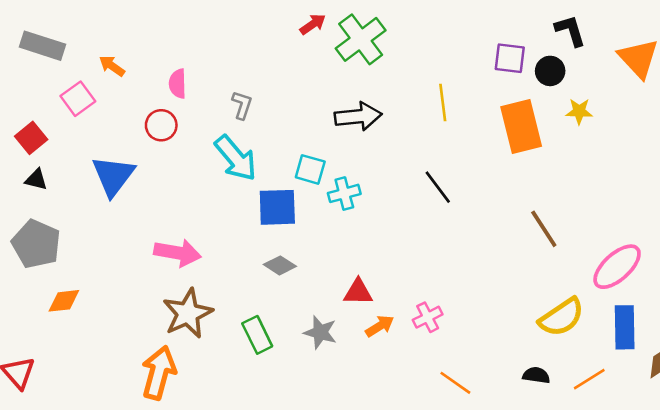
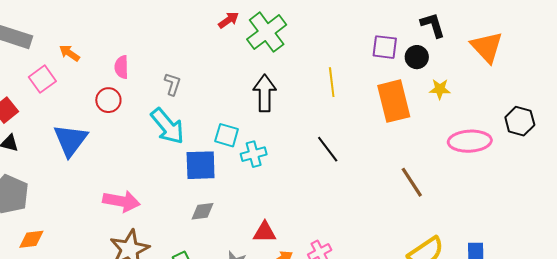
black arrow: (358, 116) -> (265, 93), turned -84
gray diamond: (280, 265) -> (203, 211), turned -40
pink ellipse: (617, 267) -> (470, 141), moved, turned 39

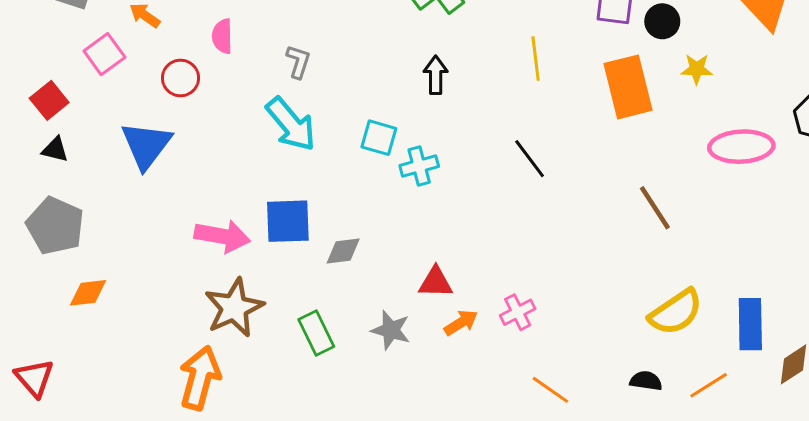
black arrow: (265, 93) -> (436, 75), size x0.7
red circle: (108, 100) -> (180, 78), moved
blue square: (201, 165) -> (288, 221), moved

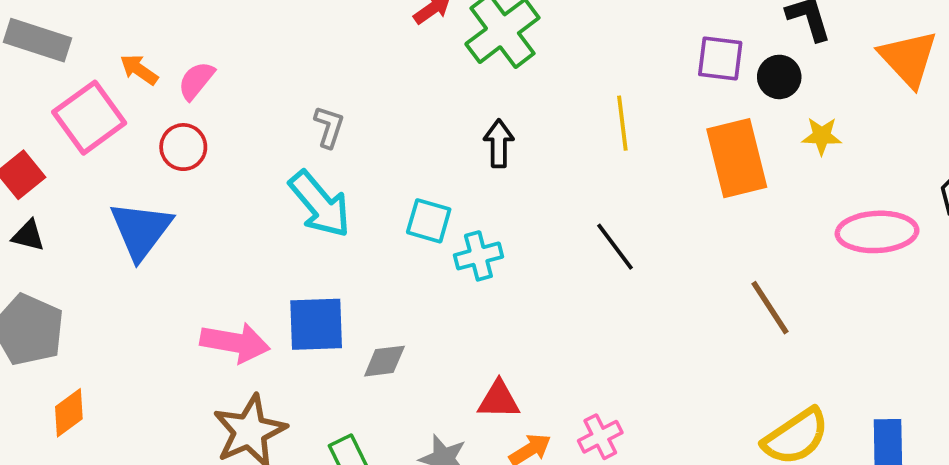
pink semicircle: (222, 36) -> (196, 81), moved, turned 40
pink square: (104, 54) -> (89, 118), size x1.4
orange diamond: (88, 293) -> (69, 413), turned -30

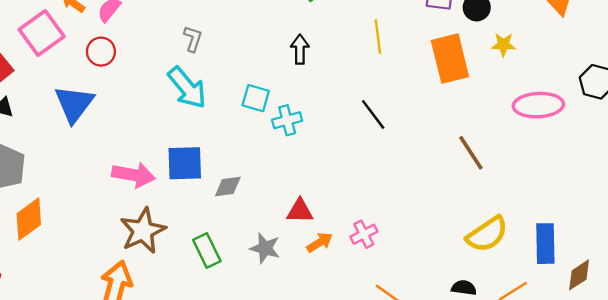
orange diamond: (69, 413) -> (29, 219), size x1.4

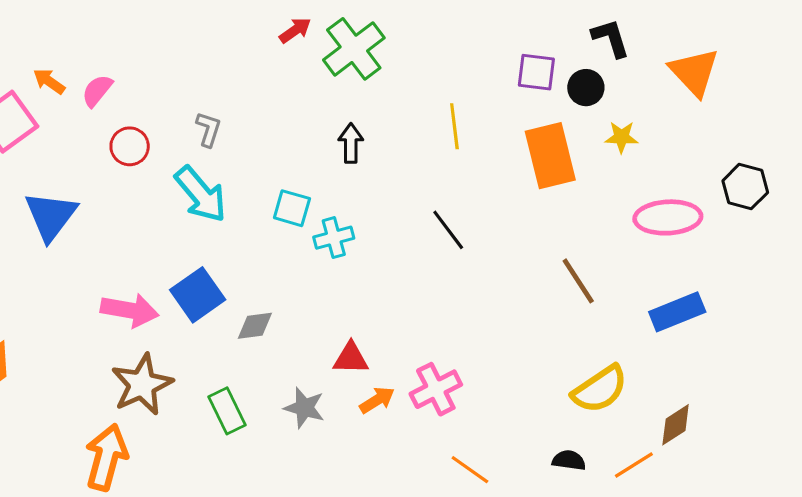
red circle: (101, 52) -> (130, 146), moved
blue square: (185, 163) -> (198, 295), turned -33
pink cross: (364, 234) -> (436, 389), size x1.4
blue rectangle: (545, 244) -> (677, 312), moved, turned 69
brown diamond: (579, 275) -> (676, 425), moved

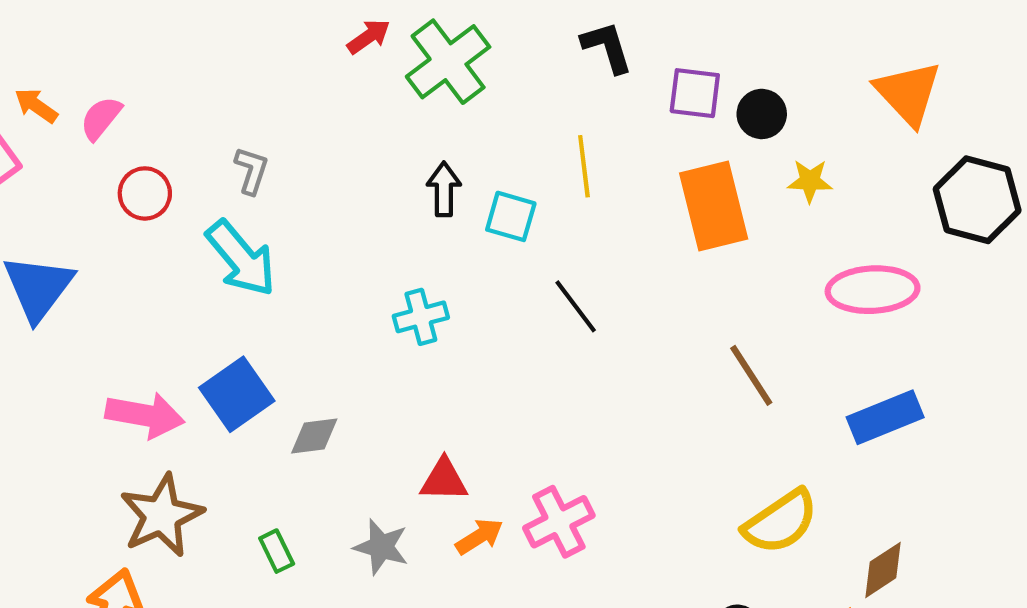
black L-shape: (611, 38) -> (607, 47), moved
black hexagon: (745, 187) -> (977, 200), moved, size x1.4
cyan square: (292, 208) -> (511, 216), moved
green rectangle: (227, 411) -> (277, 551), size x0.7

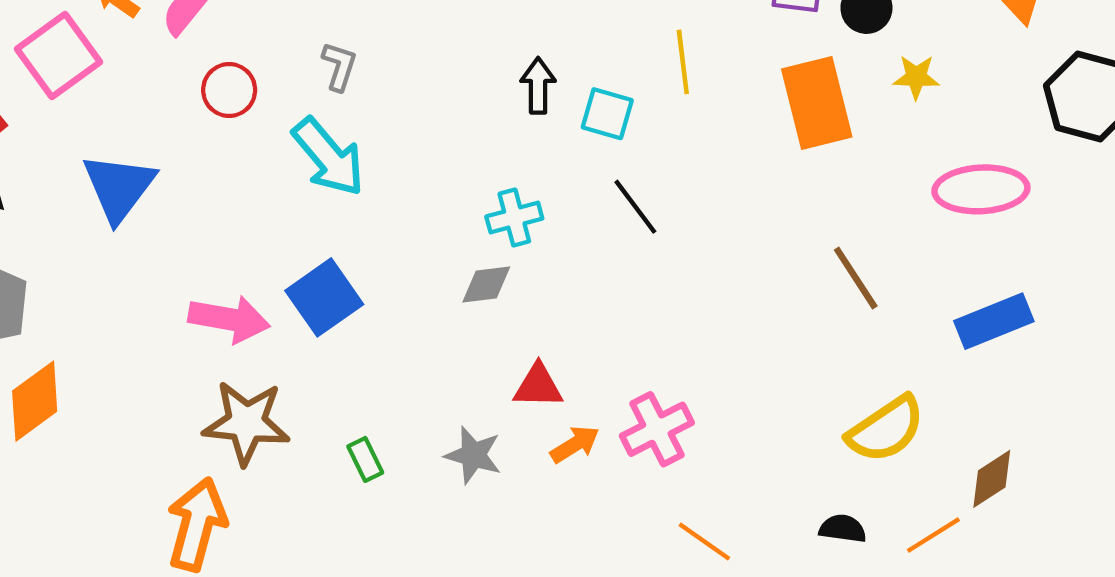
black line: (576, 306) -> (635, 207), moved
gray diamond: (314, 436) -> (486, 284), moved
brown star: (162, 516) -> (246, 423), turned 30

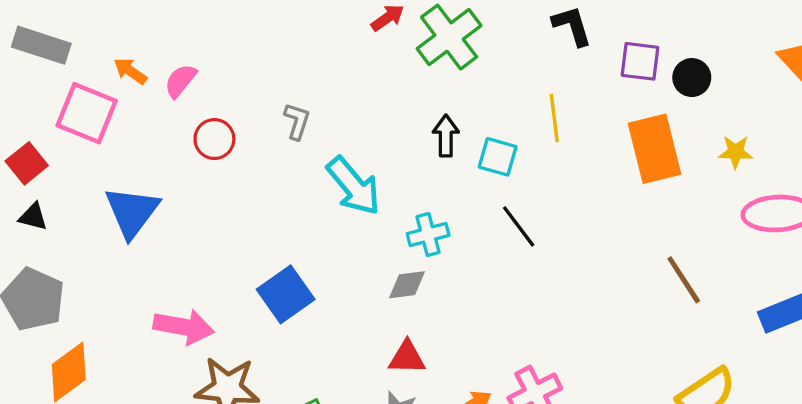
pink square: (58, 55) -> (87, 113), turned -32
yellow star: (916, 77) -> (735, 152), moved
cyan arrow: (329, 157) -> (354, 186), moved
pink arrow: (229, 319) -> (184, 327), moved
red triangle: (538, 386) -> (407, 357), moved

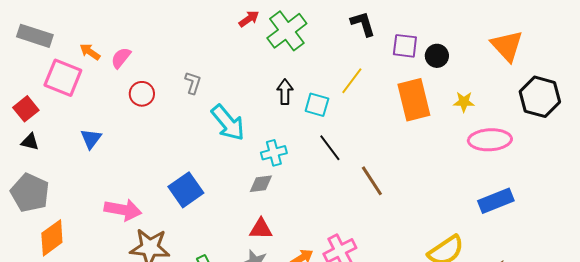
yellow line: (554, 118) -> (352, 81), turned 44
blue triangle: (132, 212) -> (91, 139), size x0.6
brown line: (684, 280) -> (372, 181), moved

